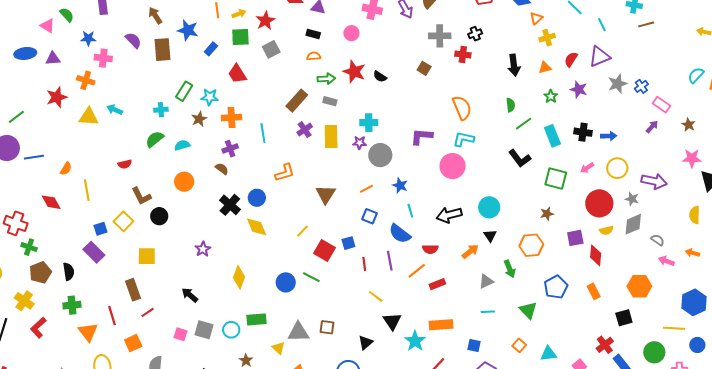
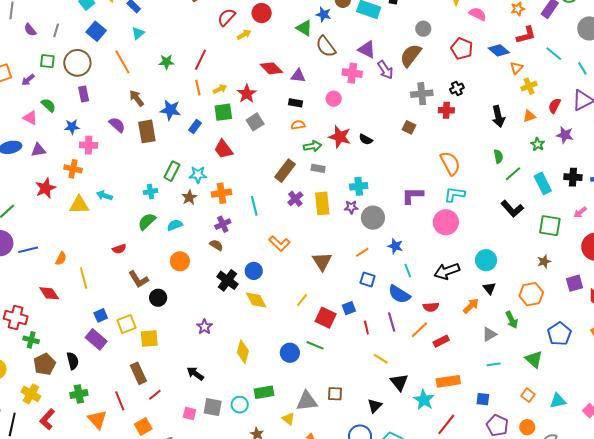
orange L-shape: (285, 173) -> (279, 243), turned 65
yellow square: (123, 221) -> (126, 324), moved, turned 30

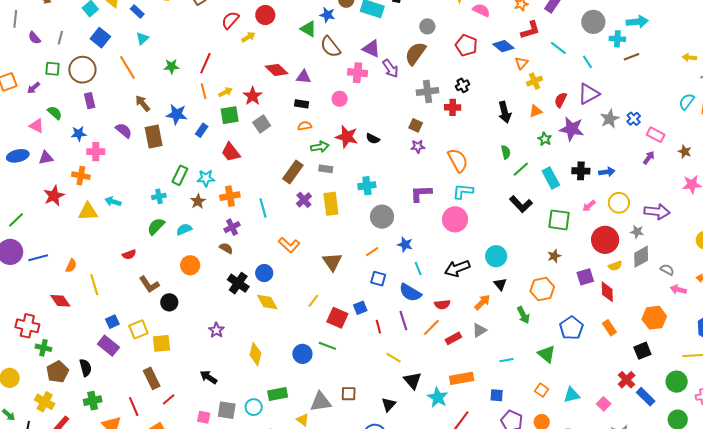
purple star: (565, 135) -> (572, 129), size x1.4
purple star: (351, 207) -> (418, 146), moved
gray triangle: (489, 334) -> (479, 330), moved

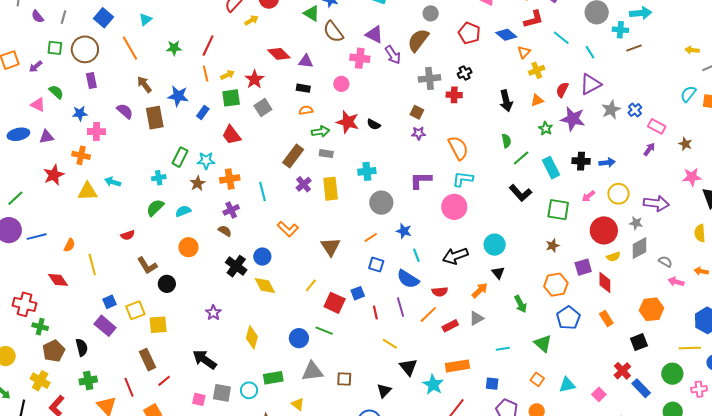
orange hexagon: (542, 289) -> (556, 285), moved
black arrow: (209, 377) -> (205, 360), size x1.4
gray triangle: (321, 402) -> (312, 371), moved

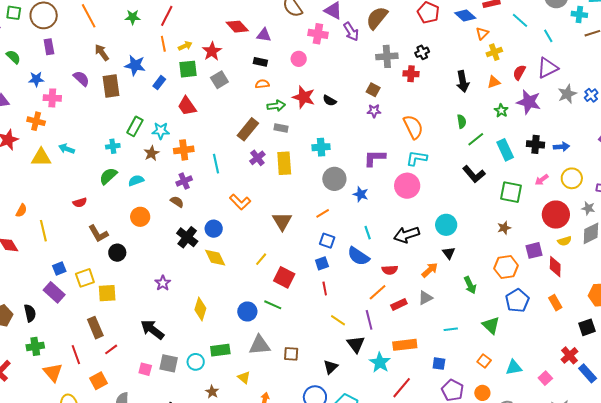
blue star: (404, 231) -> (361, 194), moved
blue square: (358, 293) -> (322, 263), moved
purple line: (400, 307) -> (369, 320), moved

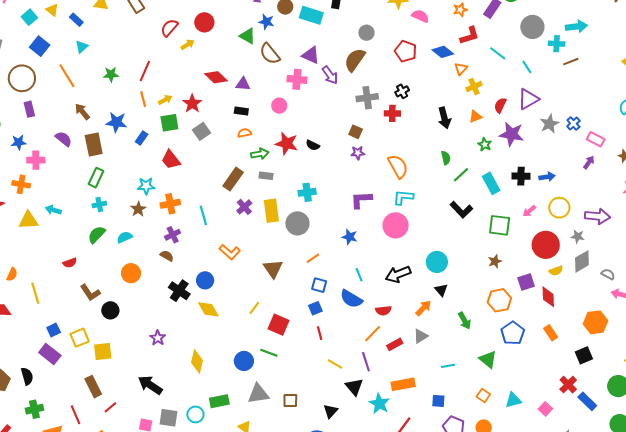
green rectangle: (135, 126) -> (96, 178), moved
gray circle: (334, 179) -> (297, 223), moved

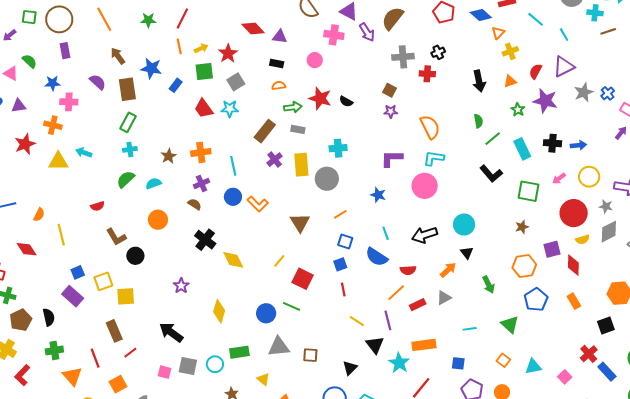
cyan star: (146, 186) -> (230, 109), moved
blue circle: (205, 280) -> (233, 197), moved

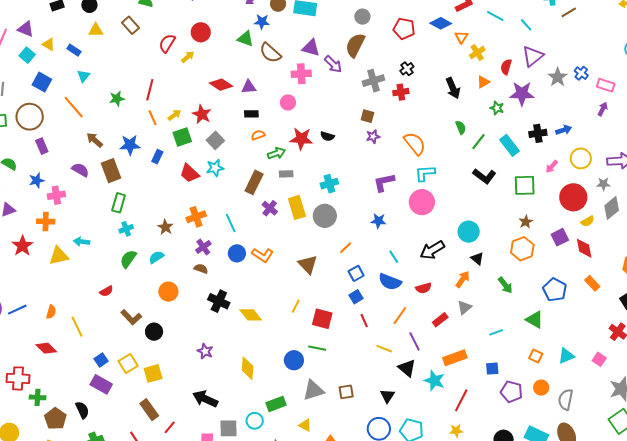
blue square: (345, 242) -> (356, 273), turned -35
orange hexagon: (524, 266) -> (522, 249), moved
orange line: (396, 293) -> (400, 316), moved

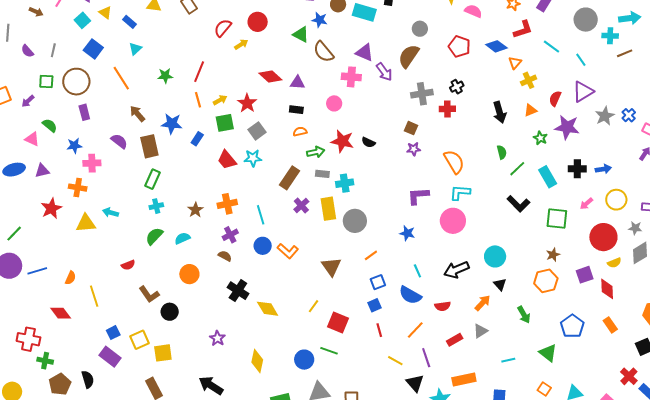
cyan cross: (329, 184) -> (345, 183), moved

